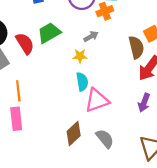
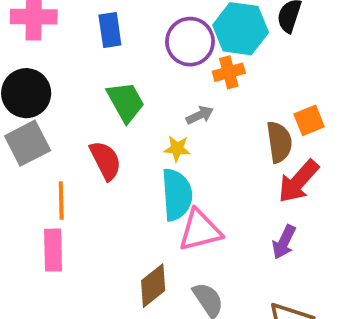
green trapezoid: (49, 33) -> (126, 102), turned 85
red semicircle: (25, 43) -> (105, 160), moved
cyan semicircle: (82, 82) -> (177, 195), size x1.5

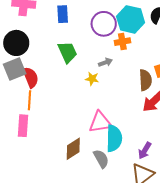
red semicircle: (105, 160) -> (31, 77), moved
cyan semicircle: (177, 195) -> (114, 138), moved
purple arrow: (284, 242) -> (145, 151), moved

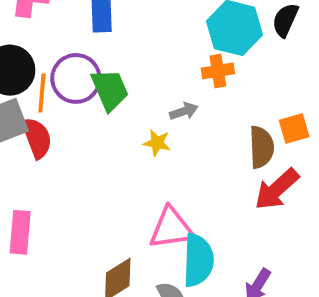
purple circle: (104, 24) -> (76, 78), moved
orange line: (29, 100) -> (42, 93), moved

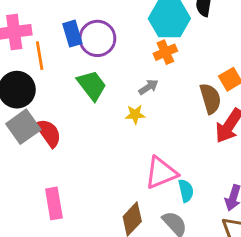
purple circle: (76, 78) -> (97, 38), moved
orange line: (42, 93) -> (40, 56), moved
cyan semicircle: (198, 260) -> (186, 191), size x0.6

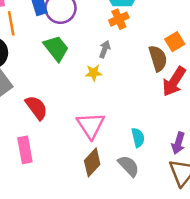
gray arrow: (148, 87) -> (105, 49), turned -35
red semicircle: (49, 133) -> (36, 108), moved
pink triangle: (161, 173) -> (91, 125), moved, turned -40

